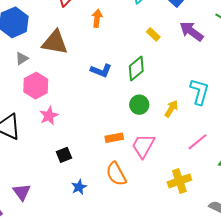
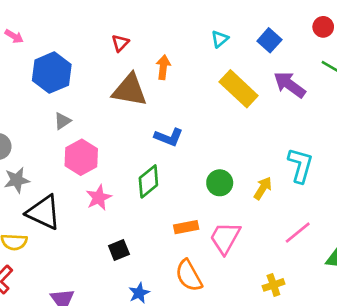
yellow rectangle: (153, 34) -> (239, 89), size x2.0
brown triangle: (55, 42) -> (130, 90), moved
green diamond: (136, 69) -> (148, 181), moved
yellow cross: (179, 181) -> (273, 285), size x0.7

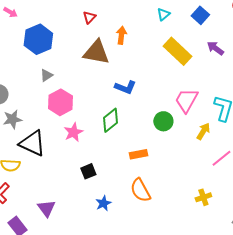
purple arrow: (290, 85) -> (215, 48), size x0.7
yellow arrow: (263, 188) -> (203, 131), moved
pink trapezoid: (225, 238) -> (186, 100), moved

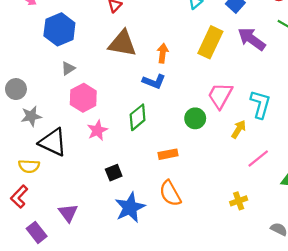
orange arrow: (121, 35) -> (163, 53), moved
purple arrow: (215, 48) -> (252, 39), size x1.5
yellow rectangle: (177, 51) -> (210, 42), turned 72
blue star: (103, 203) -> (130, 207), size x1.8

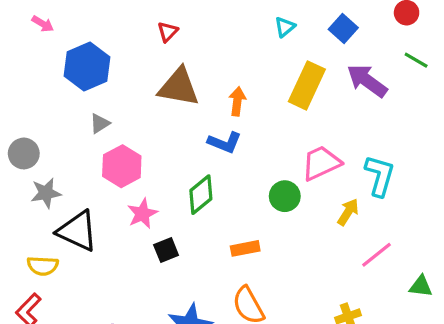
pink trapezoid: (220, 96) -> (321, 163), turned 36
black square: (114, 173) -> (166, 250), moved

